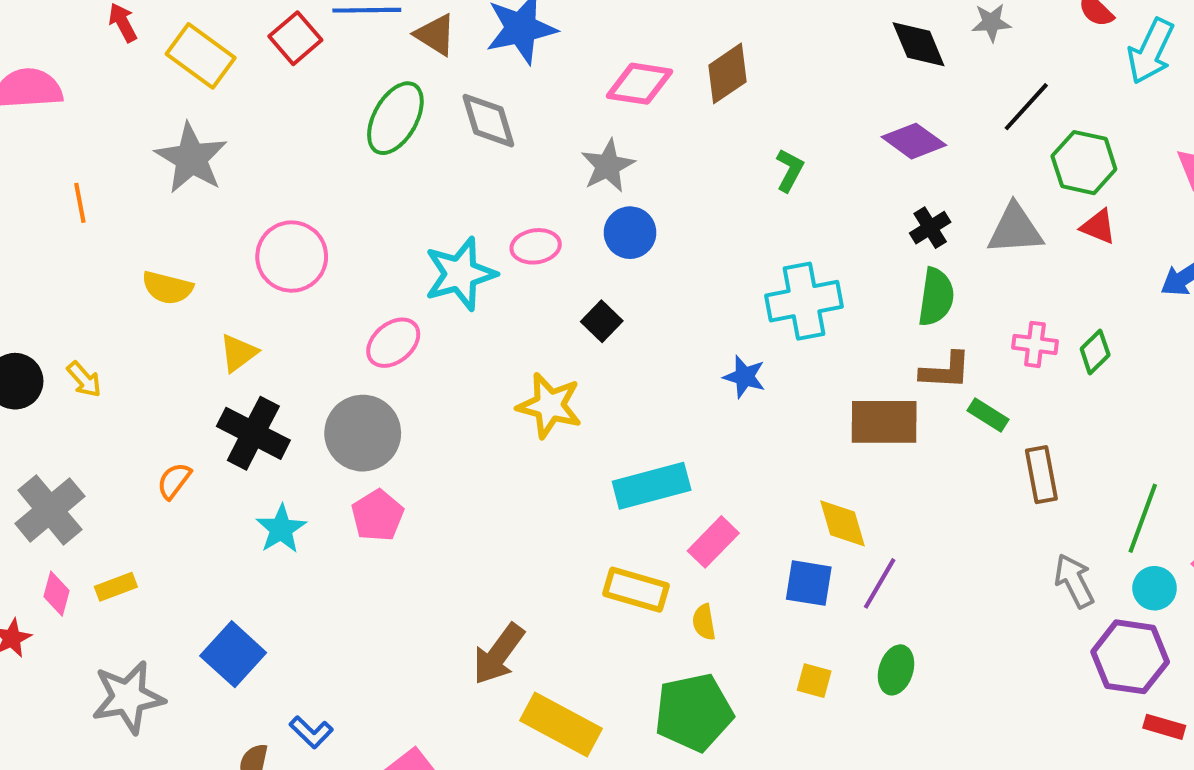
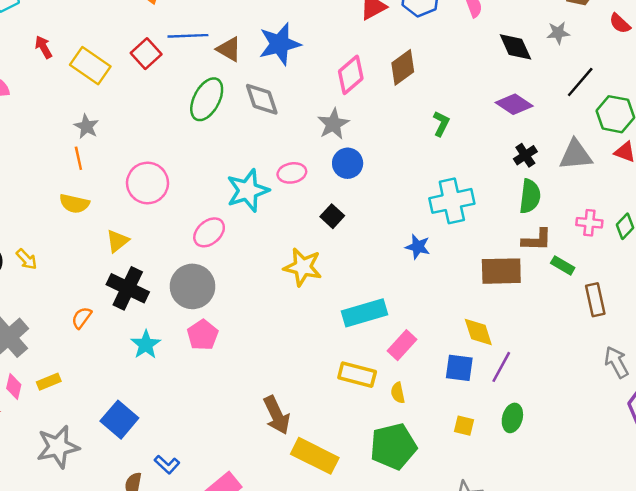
pink diamond: (640, 84) -> (351, 75), turned -48
gray star: (191, 158) -> (86, 126), size x0.6
orange line: (80, 203) -> (78, 158), moved
brown arrow: (499, 654) -> (277, 415), turned -60

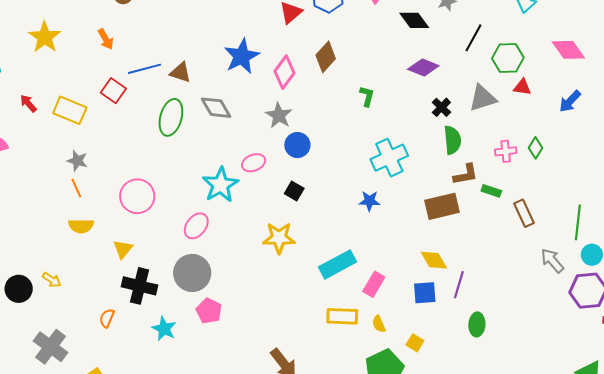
blue star: (280, 44) -> (242, 56), moved
yellow square: (464, 426) -> (415, 343), moved, turned 30

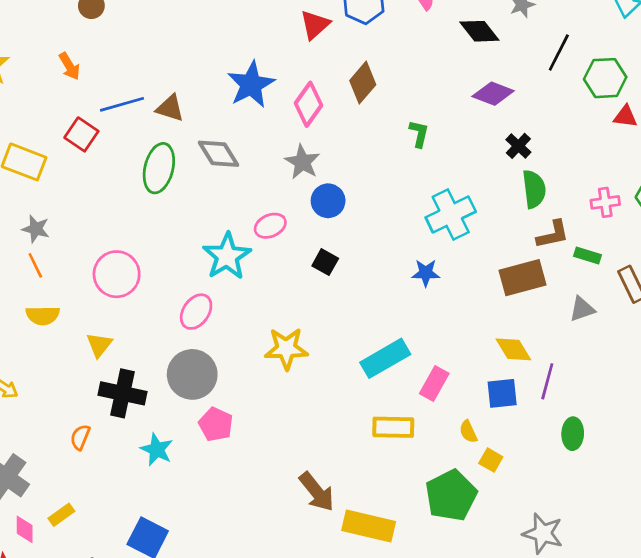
gray triangle: (483, 98) -> (582, 309), moved, size x0.7
yellow star: (279, 238) -> (286, 349), moved
yellow semicircle: (379, 324) -> (468, 432), moved

